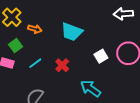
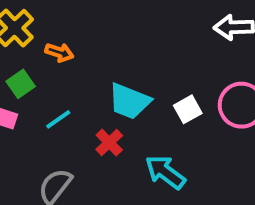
cyan trapezoid: (72, 32) -> (129, 101), moved
red cross: (62, 65) -> (109, 143), moved

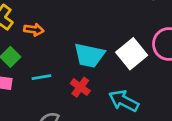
white square: (188, 109) -> (132, 54), size x1.5
cyan line: (58, 119) -> (41, 77), turned 36

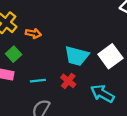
cyan line: (41, 77) -> (38, 81), moved

